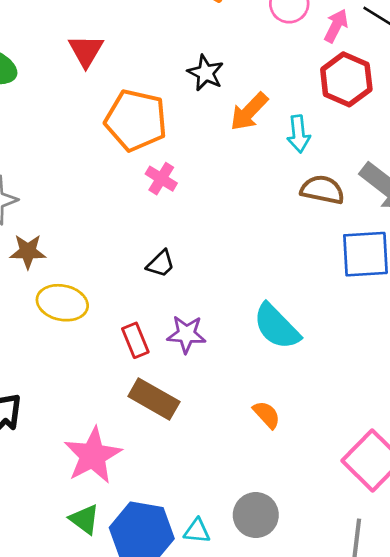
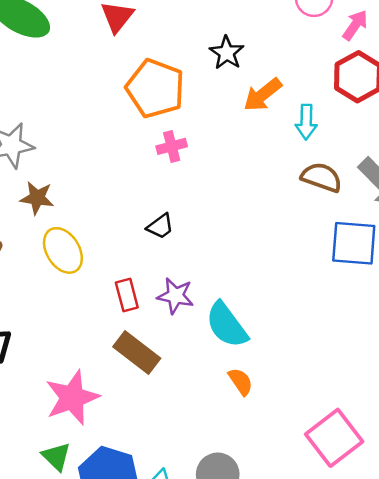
pink cross: (161, 179) -> (172, 146), turned 36
yellow ellipse: (62, 303) -> (63, 250), turned 39
cyan semicircle: (277, 327) -> (227, 325), moved

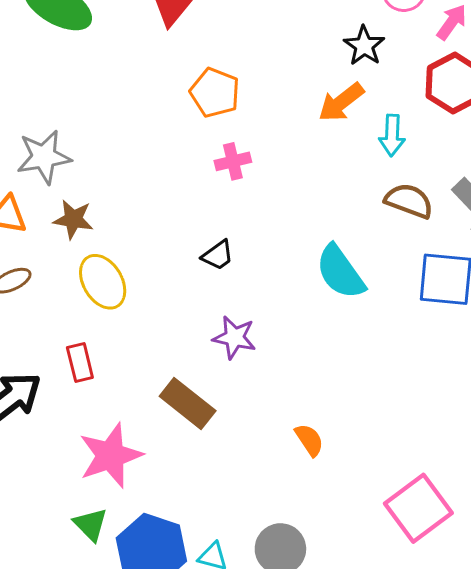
black star: (227, 53) -> (364, 46), moved
orange pentagon: (155, 88) -> (215, 93), size x0.7
red rectangle: (127, 295) -> (80, 363), moved
cyan semicircle: (227, 325) -> (340, 272), moved

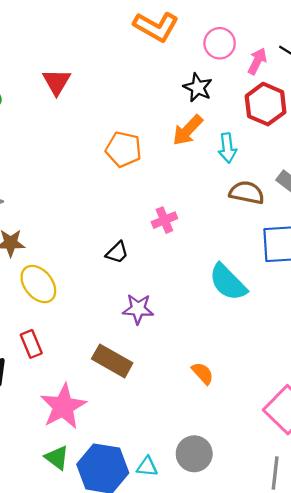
orange pentagon: (215, 93) -> (123, 149), moved
pink cross: (233, 161) -> (164, 220), moved
cyan semicircle: (340, 272) -> (228, 282), moved

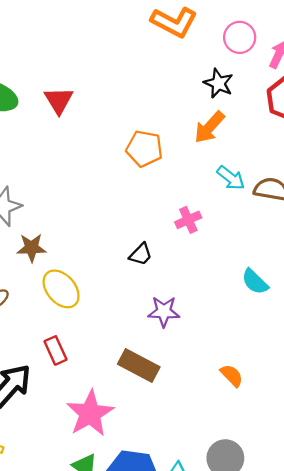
red triangle: (57, 82) -> (59, 100), moved
cyan arrow: (227, 148) -> (231, 178), moved, turned -44
cyan semicircle: (228, 282) -> (255, 282), size x0.7

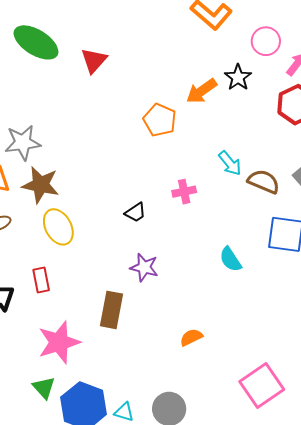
orange arrow: (209, 127) -> (202, 91), moved
brown star: (31, 248) -> (41, 185), size x1.4
brown rectangle: (139, 366) -> (111, 310), turned 60
orange semicircle: (232, 376) -> (191, 337), turned -85

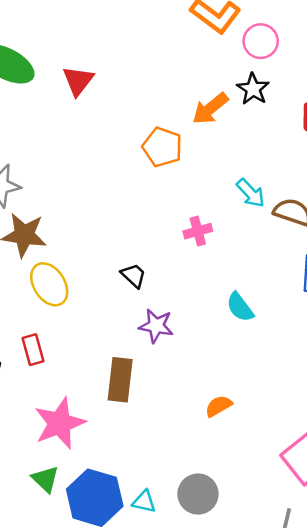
pink circle: (266, 41) -> (261, 41), moved
black trapezoid: (135, 212) -> (134, 275), moved, turned -100
cyan semicircle: (230, 259) -> (240, 307), moved

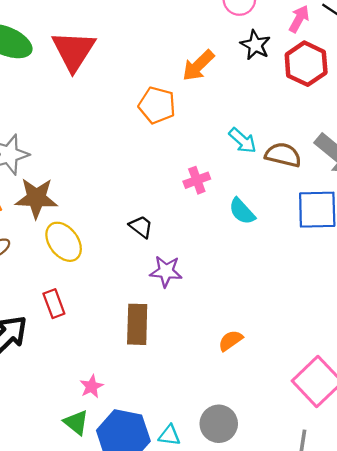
red triangle: (78, 81) -> (73, 51), size x1.5
black star: (253, 89) -> (255, 45), moved
cyan semicircle: (240, 307) -> (242, 211), moved
pink star: (60, 423) -> (92, 386), moved, size x0.5

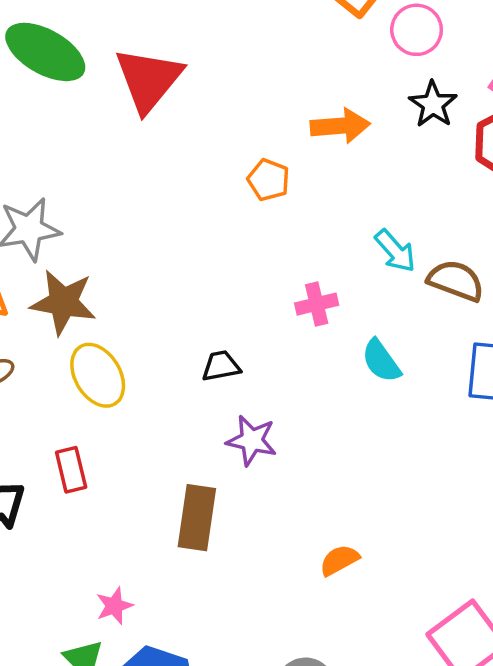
orange arrow: (198, 66) -> (340, 126), turned -147
orange pentagon: (157, 105) -> (268, 180), size x0.7
black trapezoid: (141, 227) -> (221, 366), turned -55

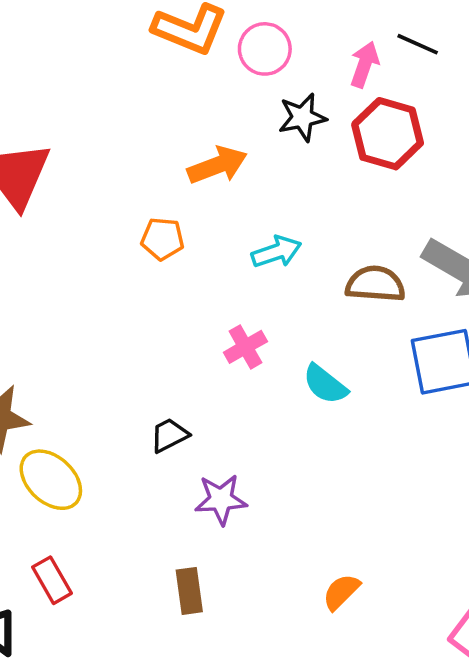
black star: (433, 104) -> (302, 117), turned -30
cyan arrow: (395, 251) -> (276, 252), moved, turned -51
brown rectangle: (197, 518) -> (189, 591), size x0.7

